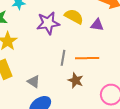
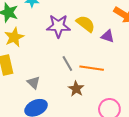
gray line: (63, 58) -> (67, 64), turned -49

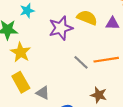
gray triangle: (33, 83) -> (43, 93), moved
brown star: (76, 89) -> (99, 95), moved

